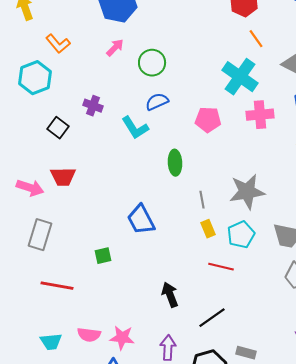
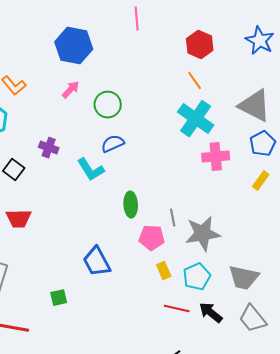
orange line: (256, 39) -> (195, 81), moved
pink pentagon: (208, 120) -> (152, 238), moved
gray line: (202, 200) -> (173, 218), moved
black arrow: (170, 295) -> (211, 313), moved, turned -30

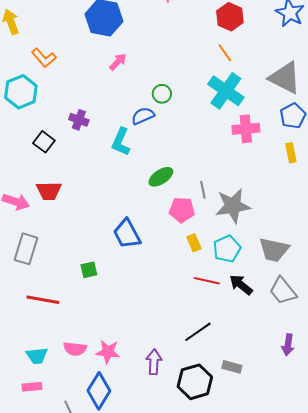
pink arrow: (71, 90) -> (118, 62), moved
green circle: (108, 105) -> (162, 94), moved, size x0.7
cyan L-shape: (91, 170) -> (121, 142), turned 56
yellow rectangle: (261, 181) -> (291, 153), turned -48
green ellipse: (131, 205) -> (161, 177), turned 60

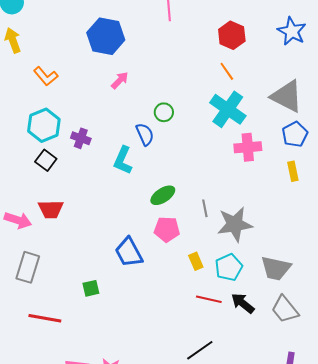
cyan hexagon: (21, 92) -> (44, 125), moved
blue semicircle: (143, 116) -> (145, 134), turned 90
pink pentagon: (182, 210) -> (167, 229), moved

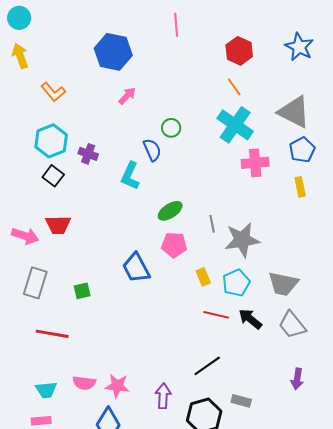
green square: (91, 288) -> (82, 291), moved

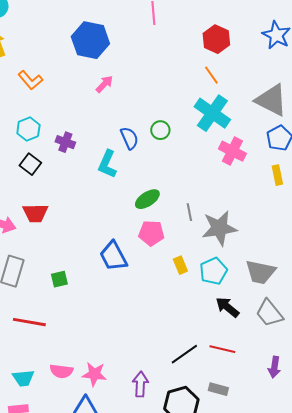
green circle: (171, 128) -> (160, 130), moved
cyan hexagon: (51, 141) -> (28, 129), size x0.7
pink cross: (255, 163) -> (232, 151), turned 32
red line: (216, 315) -> (222, 349), moved

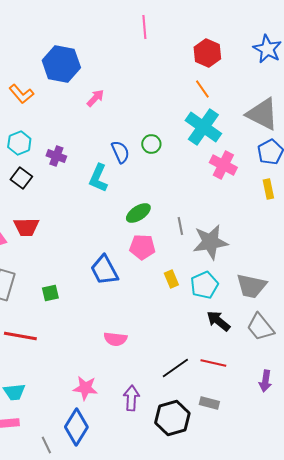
blue hexagon: (90, 40) -> (61, 64), moved
pink semicircle: (61, 371) -> (115, 339), moved

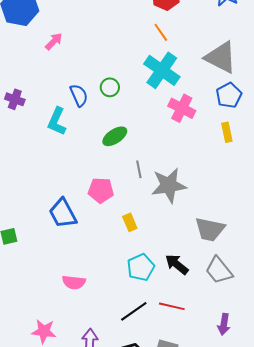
green ellipse: (138, 213) -> (115, 136), moved
cyan pentagon: (204, 285) -> (141, 267), moved

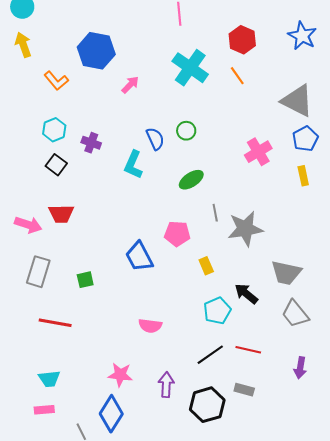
cyan cross: (162, 70) -> (190, 68), moved
pink cross: (182, 108) -> (258, 152), turned 32
black arrow: (177, 264) -> (246, 294), moved

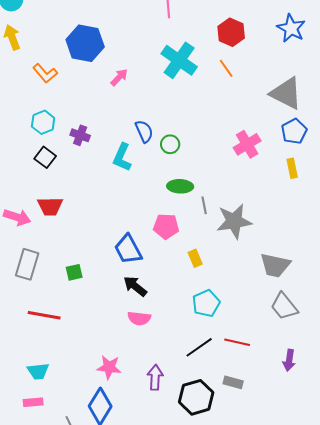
green circle: (186, 131) -> (170, 144), moved
green ellipse: (191, 180) -> (180, 186), moved, turned 35
black arrow: (246, 294) -> (135, 286), moved

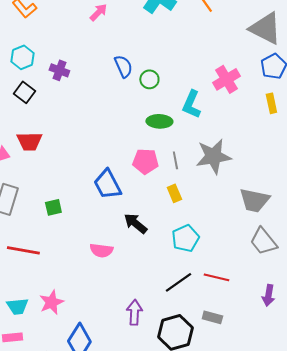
cyan L-shape: (122, 157) -> (191, 104), moved
gray line: (204, 205) -> (175, 160), moved
black arrow: (135, 286) -> (135, 223), moved
pink semicircle: (139, 318) -> (101, 250), moved
pink star: (109, 367) -> (51, 302), moved, turned -30

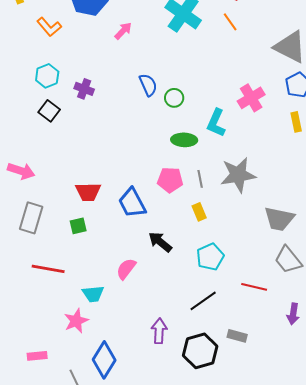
red trapezoid: (29, 141) -> (88, 192), moved
pink semicircle: (101, 250) -> (126, 269), turned 120
red line: (216, 277) -> (254, 287), moved
cyan trapezoid: (17, 306) -> (93, 294), moved

